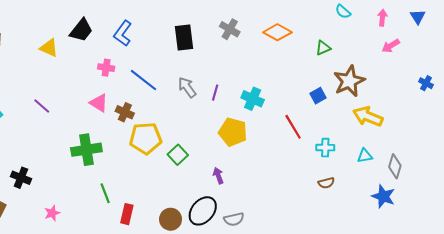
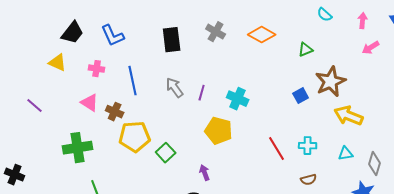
blue L-shape: (123, 33) -> (113, 36), turned -60
yellow triangle: (49, 48) -> (58, 63), moved
blue line: (144, 80) -> (133, 81), turned 40
red line: (293, 127) -> (277, 149), moved

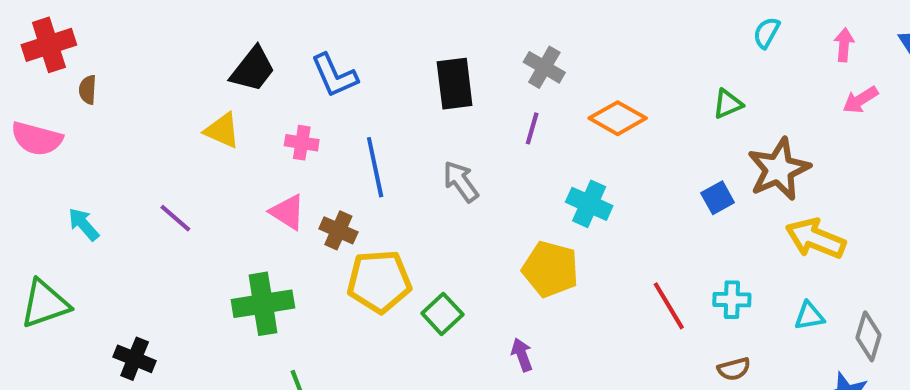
cyan semicircle: (325, 15) -> (767, 33), turned 77
orange diamond: (262, 35) -> (618, 118), moved
purple line: (202, 93) -> (532, 128), moved

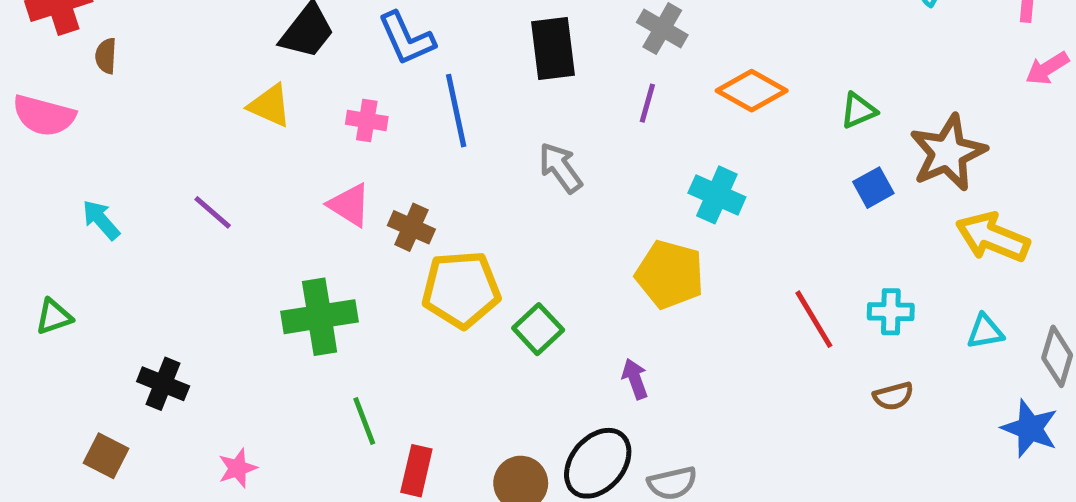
green triangle: (728, 104) -> (858, 111), moved
blue line: (375, 167) -> (456, 111), moved
green triangle: (45, 304) -> (54, 317), size x0.6

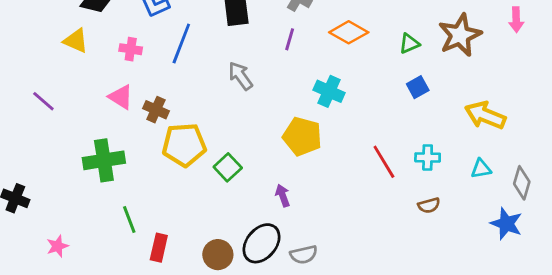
pink arrow: (1047, 68) -> (516, 20), turned -60
blue line: (456, 111) -> (181, 44), turned 33
brown star: (948, 153) -> (460, 35), moved

